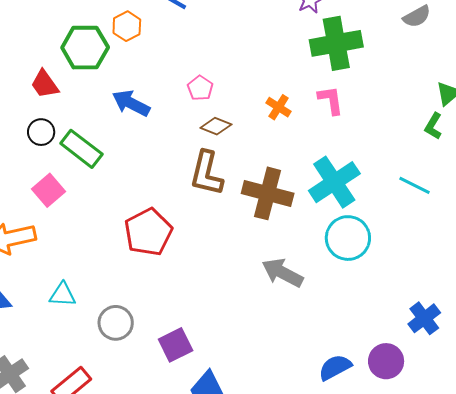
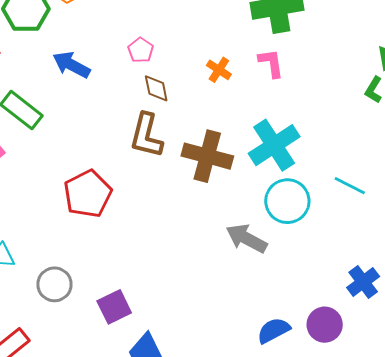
brown diamond: (216, 126) -> (156, 88), turned 56
cyan line: (414, 185) -> (350, 186), moved
gray arrow: (283, 273) -> (247, 238), moved

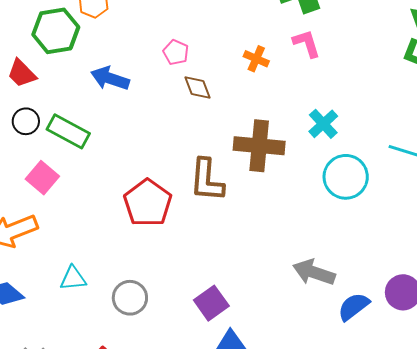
brown L-shape: (146, 135) -> (207, 180), moved
cyan cross: (274, 145) -> (323, 124), size x0.6
gray arrow: (247, 238) -> (314, 272), moved
purple square: (114, 307) -> (211, 303), moved

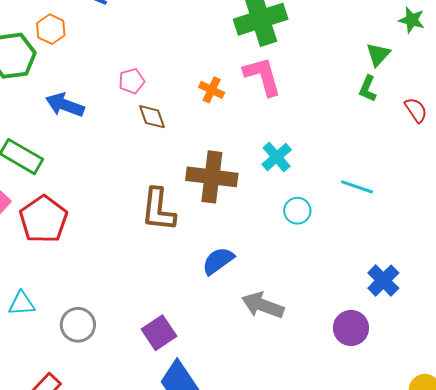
pink L-shape: (307, 43) -> (262, 76), size x1.4
pink pentagon: (176, 52) -> (132, 81), turned 30
cyan circle: (346, 177) -> (297, 211), size x0.6
red pentagon: (148, 203) -> (43, 219), moved
blue semicircle: (354, 307) -> (218, 261), moved

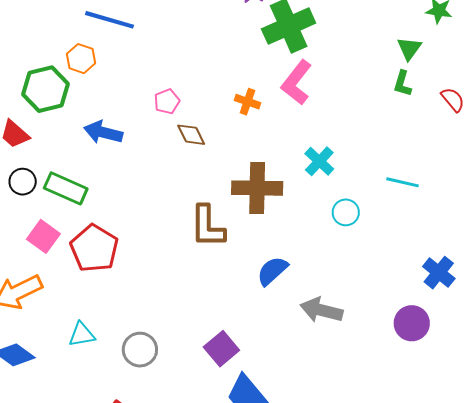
pink L-shape: (262, 76) -> (297, 82), turned -120

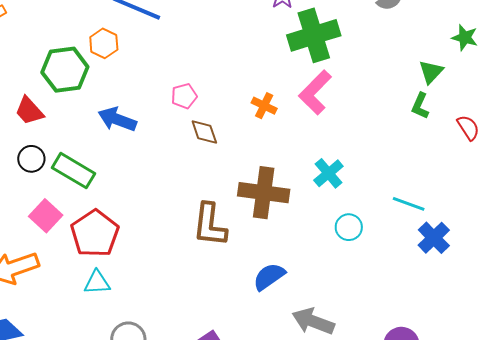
blue cross: (439, 273) -> (434, 238), moved
cyan triangle: (82, 335) -> (97, 282), moved

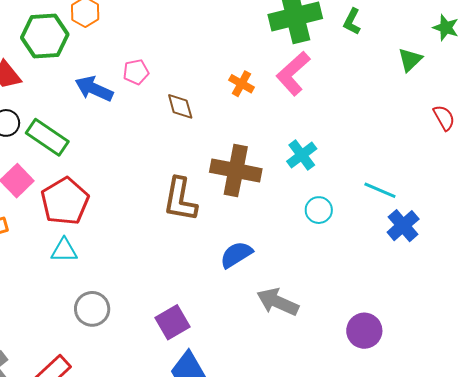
pink pentagon: (184, 96) -> (136, 72), moved
green L-shape: (420, 106) -> (352, 22), moved

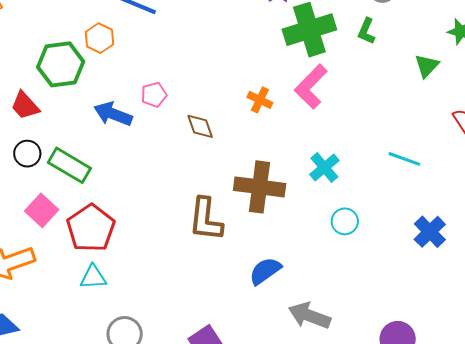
cyan line: (380, 190) -> (404, 159), moved

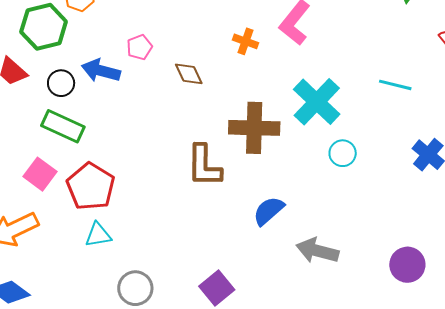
black circle: (27, 154) -> (61, 83), moved
cyan cross: (324, 167) -> (317, 102), size x1.6

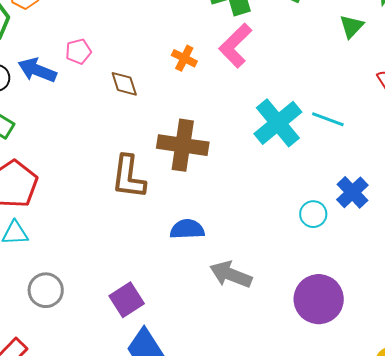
cyan cross: (317, 102) -> (278, 123), moved
cyan circle: (343, 153) -> (313, 214), moved
blue semicircle: (269, 211) -> (187, 229), turned 32
purple circle: (407, 265) -> (319, 299), size x1.4

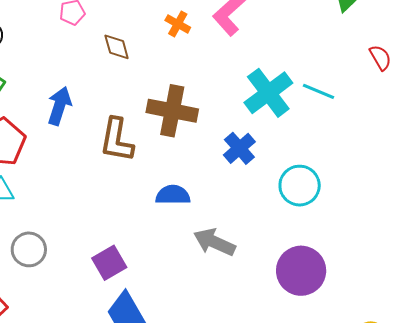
blue arrow: (37, 70) -> (59, 106), moved, turned 84
blue cross: (352, 192) -> (239, 148), moved
cyan circle: (313, 214) -> (300, 186), size x1.5

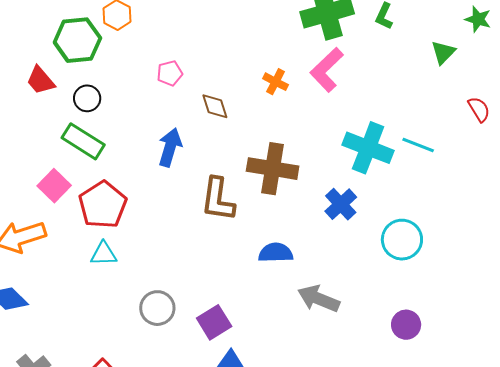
cyan cross: (268, 93) -> (368, 148), turned -30
blue arrow: (59, 106) -> (170, 147), moved
gray circle: (29, 249) -> (157, 308), moved
purple circle: (301, 271) -> (406, 325), size x0.6

